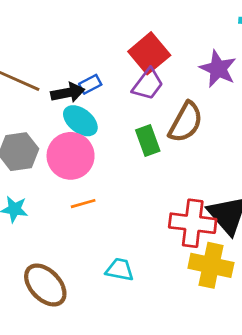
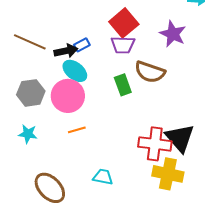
purple trapezoid: (148, 84) -> (123, 45), turned 55
brown semicircle: (186, 122) -> (150, 72), turned 80

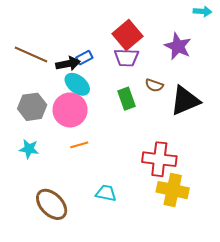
brown semicircle: (150, 72) -> (154, 85), size x0.6
black triangle: (180, 138) -> (185, 101), moved, turned 48

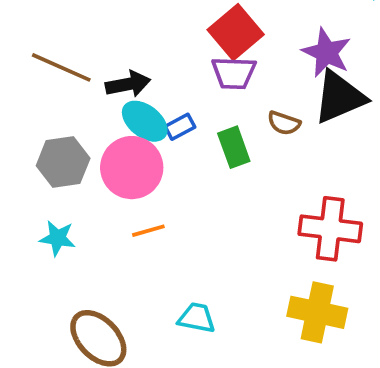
blue rectangle: (84, 58) -> (180, 127), moved
black triangle: (185, 101) -> (340, 97), moved
red cross: (159, 159) -> (330, 229), moved

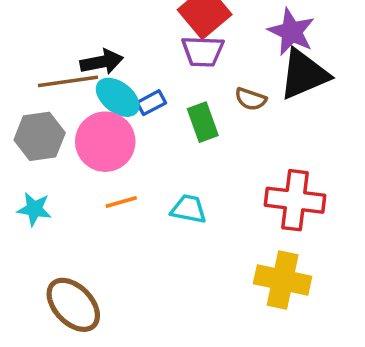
brown line: (61, 67) -> (68, 81), moved, turned -32
cyan trapezoid: (197, 318) -> (189, 209), moved

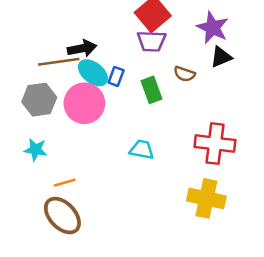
black triangle: (304, 74) -> (221, 57), size x0.6
blue rectangle: (151, 103) -> (116, 76), turned -42
orange line: (121, 202) -> (65, 183), moved

